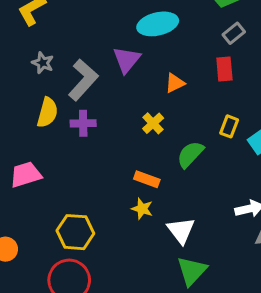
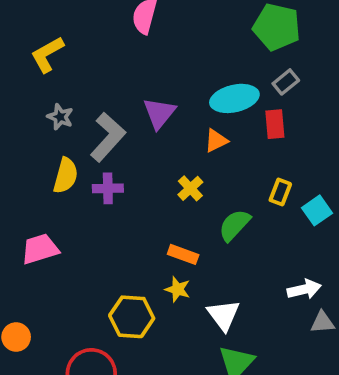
cyan ellipse: (158, 24) -> (234, 98), moved
yellow hexagon: (75, 232) -> (132, 317), moved

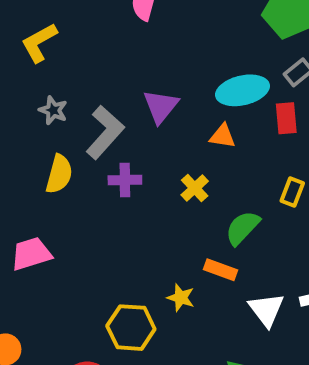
orange triangle: (216, 141) -> (223, 136), turned 35
purple cross: (108, 188) -> (125, 180), moved
orange rectangle: (183, 254) -> (221, 270), moved
white triangle: (223, 315) -> (266, 310), moved

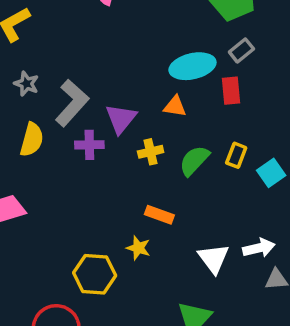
purple triangle: (161, 106) -> (121, 119), moved
yellow cross: (195, 188) -> (151, 152), turned 30
green semicircle: (242, 228) -> (194, 161), moved
orange rectangle: (221, 270) -> (159, 215), moved

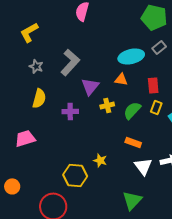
red rectangle: (231, 91) -> (153, 85), moved
gray L-shape: (72, 103) -> (70, 62), moved
purple cross: (89, 145) -> (70, 111), moved
orange rectangle: (159, 215) -> (133, 142), moved

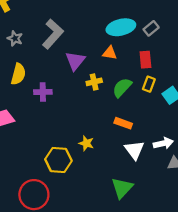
gray rectangle: (159, 47) -> (151, 28), moved
purple cross: (70, 111) -> (43, 92), moved

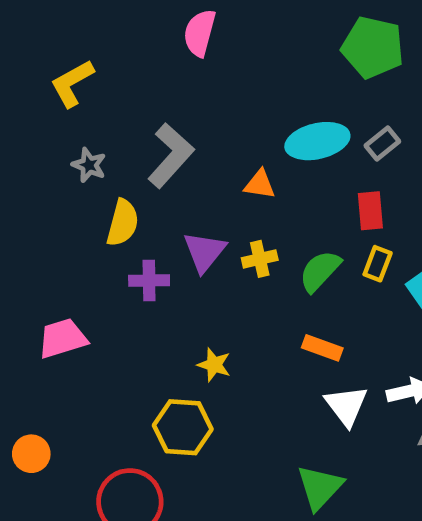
orange triangle: (110, 53) -> (260, 184), moved
purple triangle: (75, 61) -> (204, 252), moved
yellow semicircle: (18, 74) -> (123, 223), moved
yellow star: (86, 143) -> (214, 365), moved

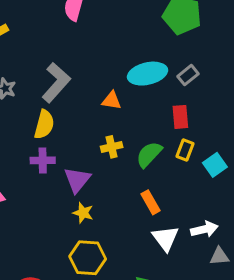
yellow semicircle: (123, 223) -> (44, 124), moved
purple triangle: (204, 252) -> (77, 180), moved
orange rectangle: (322, 348) -> (150, 202), turned 40
yellow hexagon: (183, 427) -> (88, 258), moved

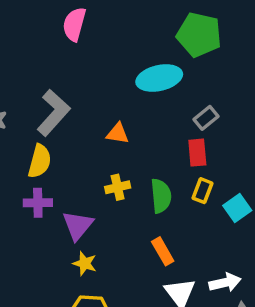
cyan ellipse: (148, 74) -> (159, 78), moved
gray rectangle: (188, 75) -> (206, 118), moved
green semicircle: (149, 154) -> (161, 196), turned 132

